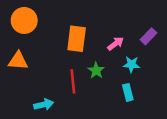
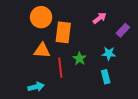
orange circle: (24, 20) -> (41, 17), moved
pink arrow: (116, 44) -> (100, 18), moved
orange triangle: (18, 61) -> (42, 50), moved

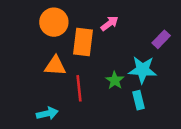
pink arrow: (100, 18) -> (109, 23), moved
cyan star: (109, 54) -> (143, 70), size x1.5
green star: (79, 59) -> (115, 80), moved

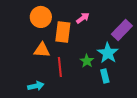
purple rectangle: (161, 39) -> (122, 30), size x1.5
cyan star: (143, 70) -> (108, 53), turned 30

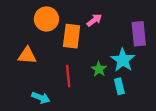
purple rectangle: (122, 30) -> (139, 34), turned -50
orange triangle: (42, 50) -> (27, 55), moved
cyan arrow: (36, 86) -> (41, 98), turned 35

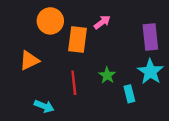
orange triangle: (27, 55) -> (29, 60), turned -30
cyan star: (123, 60) -> (150, 72), moved

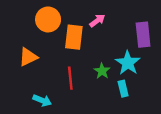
cyan star: (150, 72) -> (128, 63), moved

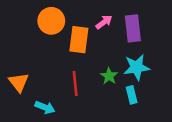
purple rectangle: (143, 35) -> (133, 28), moved
orange triangle: (28, 57) -> (19, 82), moved, turned -42
cyan star: (128, 63) -> (137, 67), turned 30

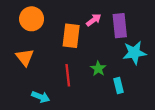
orange circle: (51, 21) -> (32, 19), moved
cyan star: (137, 67) -> (134, 53), moved
orange triangle: (19, 82) -> (25, 57), moved

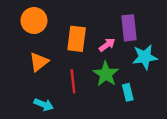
pink arrow: (94, 20) -> (107, 45), moved
orange triangle: (25, 57) -> (39, 62), moved, turned 30
green star: (98, 69) -> (106, 74), size x1.5

